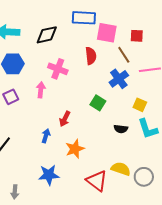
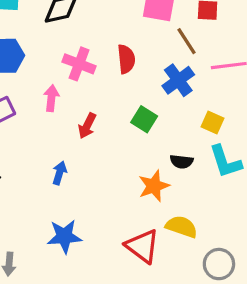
red semicircle: (91, 56) -> (126, 59), moved
red arrow: (65, 119) -> (87, 126), moved
orange star: (75, 149) -> (154, 186), moved
gray circle: (144, 177) -> (219, 264), moved

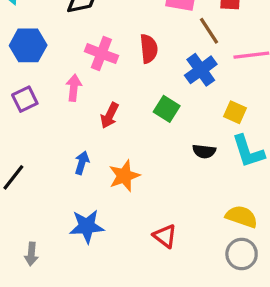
orange star: (154, 186) -> (124, 176), moved
yellow semicircle: (182, 227) -> (242, 217), moved
red triangle: (142, 246) -> (165, 236), size x0.7

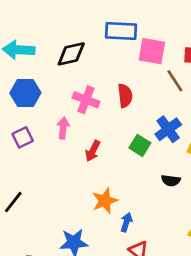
blue cross: (201, 70) -> (168, 129), moved
blue arrow: (82, 163) -> (126, 222), moved

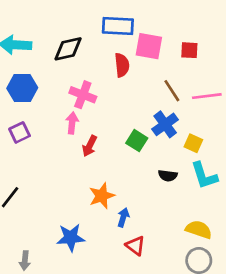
brown line: (175, 81) -> (172, 91), moved
red semicircle: (125, 96) -> (122, 65), moved
pink arrow: (63, 128) -> (72, 123), moved

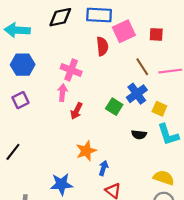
pink square: (149, 46) -> (124, 31), turned -35
black diamond: (68, 49) -> (60, 17), moved

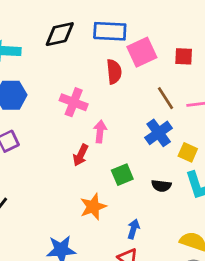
pink arrow: (62, 93) -> (100, 131), moved
green square: (114, 107) -> (122, 175), moved, turned 35
blue arrow: (103, 168) -> (133, 229), moved

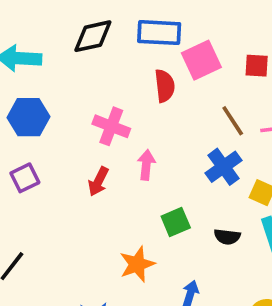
red arrow: (81, 155) -> (98, 181), moved

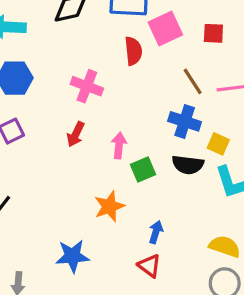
pink arrow: (146, 165) -> (119, 145), moved
blue cross: (223, 167) -> (185, 121), turned -36
black semicircle: (227, 237) -> (188, 165), moved, size x1.4

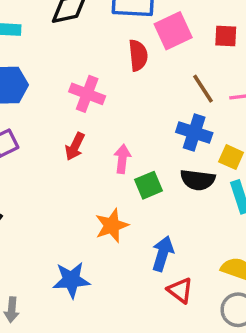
blue arrow: (156, 232) -> (163, 254), size x1.4
red triangle: (149, 266) -> (180, 290), moved

